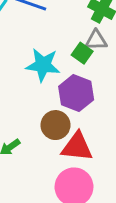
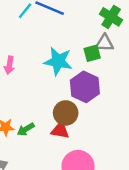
green square: (82, 53) -> (92, 53), turned 36
red triangle: (77, 147) -> (60, 130), moved, size x0.7

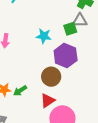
cyan star: (58, 61) -> (44, 36), size x0.7
red triangle: (60, 130) -> (48, 100), moved, turned -42

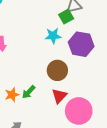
cyan star: (44, 36) -> (53, 36), moved
purple hexagon: (66, 56) -> (81, 44), moved

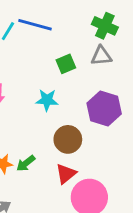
green square: (66, 17) -> (66, 64), moved
cyan star: (53, 36) -> (47, 100), moved

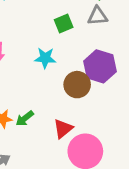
brown circle: (68, 139) -> (77, 85), moved

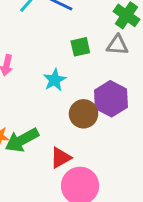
cyan star: (45, 58) -> (55, 80), turned 30
green arrow: (25, 118) -> (22, 140), size x1.6

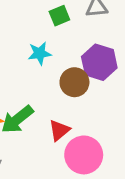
cyan star: (55, 80) -> (40, 53), turned 30

